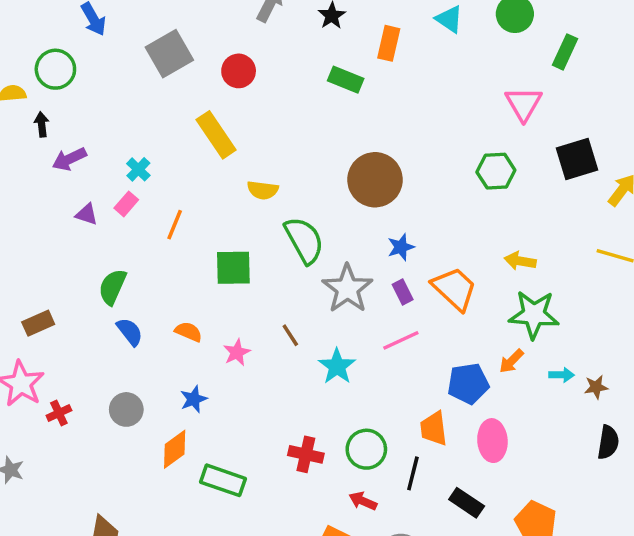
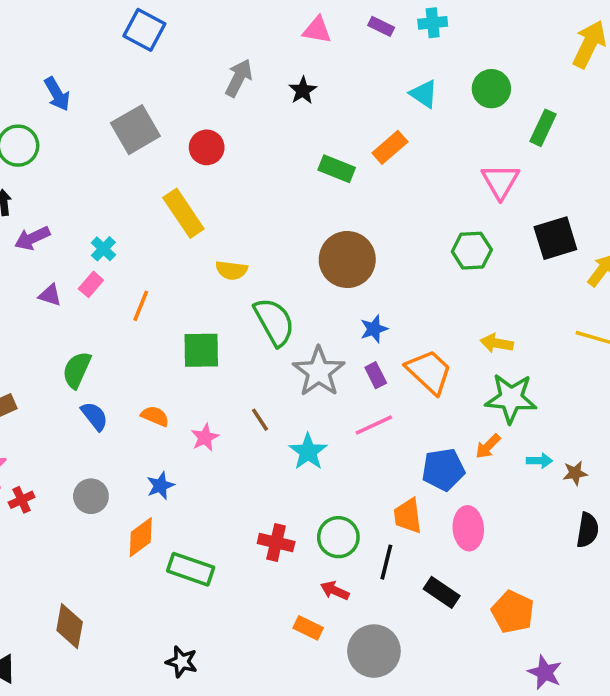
orange rectangle: (389, 43) -> (390, 147), moved, turned 36
green rectangle: (346, 80) -> (337, 169), moved

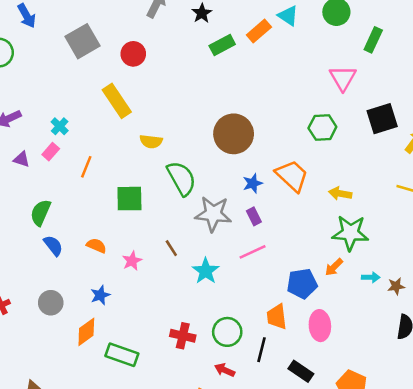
orange rectangle: (390, 147) -> (259, 31), moved
green rectangle: (337, 169) -> (222, 45), moved, turned -50
gray star: (319, 372) -> (213, 214), turned -30
orange trapezoid: (429, 372) -> (292, 176), moved

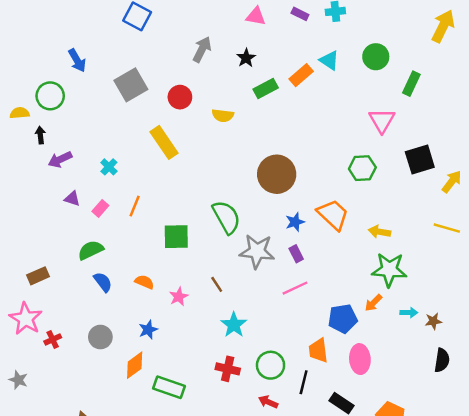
yellow semicircle: (151, 141) -> (223, 115), moved
pink rectangle: (51, 152) -> (100, 208), moved
green semicircle: (41, 213) -> (91, 250), turned 40
cyan star: (206, 271) -> (234, 325), moved

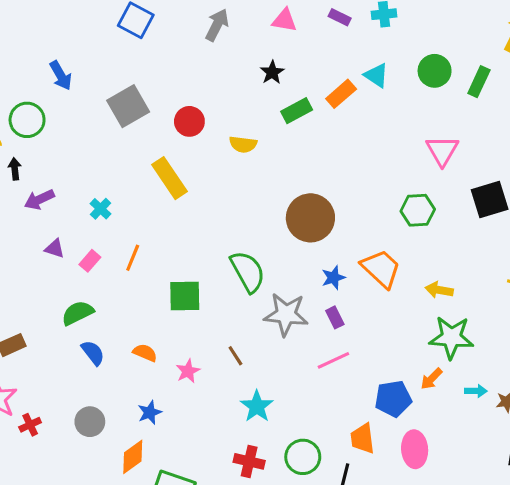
gray arrow: (202, 49) -> (217, 25), moved
green rectangle: (411, 84) -> (479, 82), moved

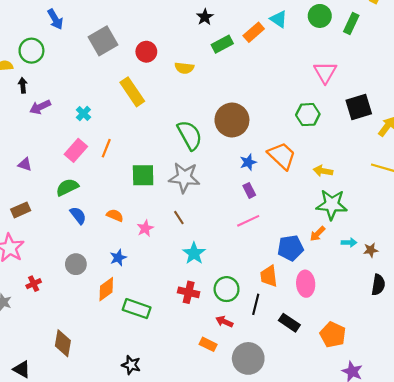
purple triangle: (55, 249) -> (25, 164), moved
pink rectangle: (90, 261) -> (76, 150), size x1.5
green semicircle: (248, 272) -> (190, 135), moved
gray star: (286, 314) -> (184, 177), moved
red cross: (30, 425) -> (34, 284), moved

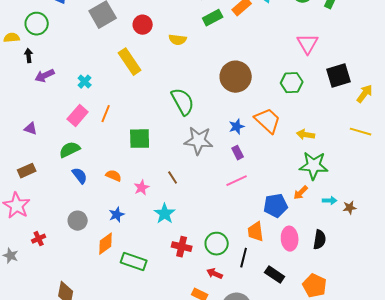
brown circle: (232, 120) -> (236, 77), moved
gray star: (184, 177) -> (199, 141), moved
cyan star: (194, 253) -> (165, 214), moved
black semicircle: (378, 285) -> (320, 240), moved

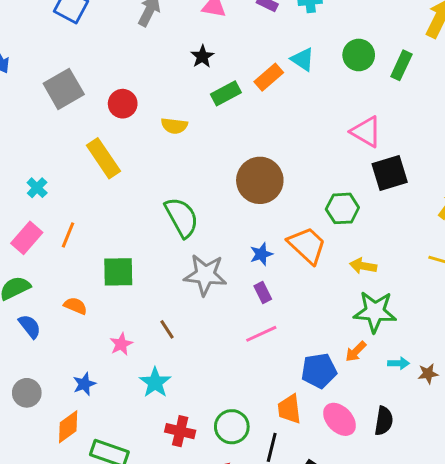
pink triangle: (308, 44) -> (366, 132), turned -30
black square: (339, 76) -> (390, 173), moved
green hexagon: (292, 83) -> (342, 208), moved
orange semicircle: (114, 176) -> (75, 306), moved
pink ellipse: (290, 239) -> (339, 419), turned -40

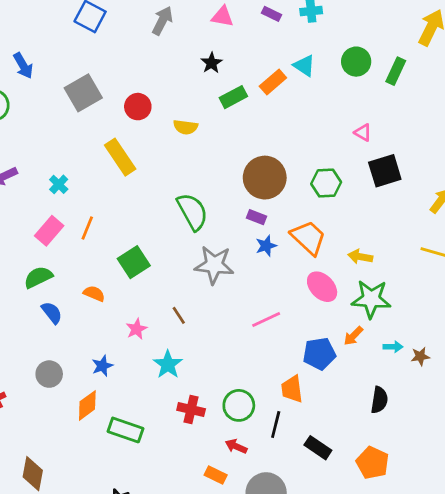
pink triangle: (366, 132) -> (363, 133), size x0.6
green hexagon: (342, 208) -> (326, 183), moved
green square: (118, 272) -> (134, 262), turned -32
purple rectangle: (263, 292) -> (257, 217), moved, turned -42
pink ellipse: (339, 419) -> (322, 287), moved

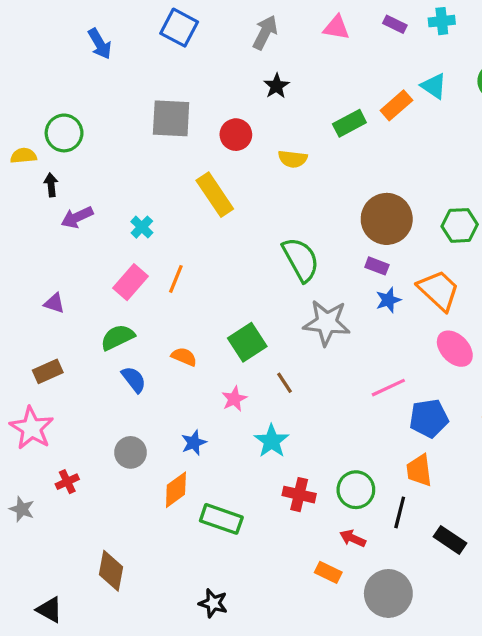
black star: (212, 63) -> (276, 86), moved
blue arrow: (23, 66) -> (100, 44), moved
gray square: (83, 93) -> (171, 118), turned 33
green square: (134, 262) -> (247, 342), moved
blue pentagon: (319, 354) -> (429, 418), moved

